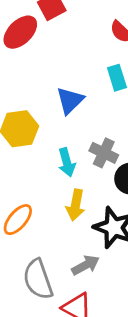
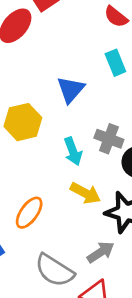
yellow arrow: (76, 205) -> (85, 193), turned -68
gray semicircle: (38, 279) -> (54, 270), turned -33

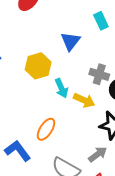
cyan arrow: (73, 151) -> (61, 88), moved
yellow arrow: (85, 193) -> (84, 100), moved

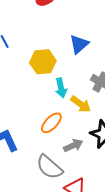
orange ellipse: (46, 129) -> (51, 123), moved
gray arrow: (98, 154) -> (73, 146), moved

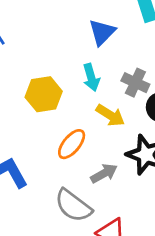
yellow hexagon: (43, 62) -> (44, 94), moved
cyan arrow: (61, 88) -> (91, 77), moved

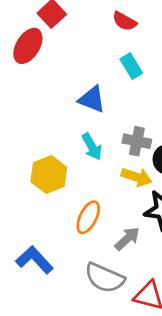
blue triangle: (102, 32) -> (92, 99), turned -40
yellow arrow: (110, 115) -> (137, 177), moved

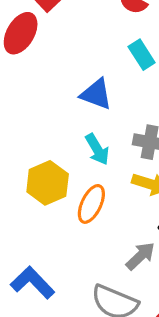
orange ellipse: (88, 217) -> (91, 204), moved

